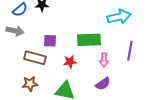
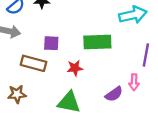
pink arrow: (104, 60) -> (134, 82), moved
brown star: (30, 84) -> (17, 94), moved

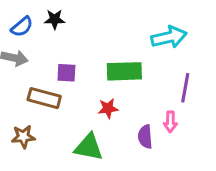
red star: (75, 68) -> (108, 108), moved
purple semicircle: (114, 94) -> (145, 137), turned 120

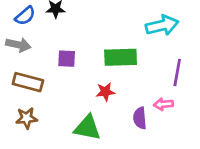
brown rectangle: (44, 98) -> (28, 82), moved
pink arrow: (170, 122) -> (163, 104), turned 84

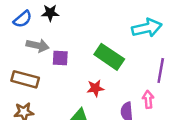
gray arrow: (18, 45) -> (38, 45), moved
green rectangle: (121, 57) -> (109, 57), turned 36
pink arrow: (163, 104) -> (148, 99), turned 90

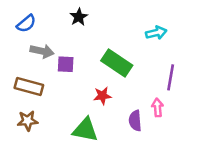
black star: (50, 13) -> (79, 17), moved, turned -30
cyan arrow: (147, 28) -> (156, 33), size x0.7

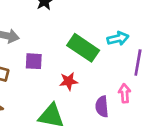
cyan arrow: (156, 33) -> (118, 38), moved
purple square: (66, 64) -> (34, 61), moved

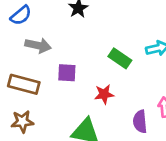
green rectangle: (83, 48) -> (120, 58), size x0.7

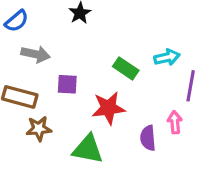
red star: (104, 94) -> (108, 108), size x1.5
brown star: (22, 122) -> (39, 129), moved

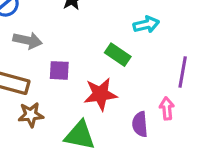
cyan arrow: (167, 57) -> (146, 25), moved

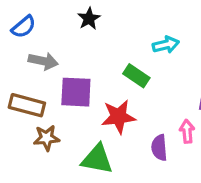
purple square: (59, 70) -> (76, 92), size x1.5

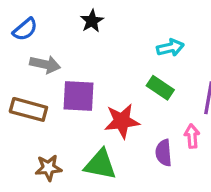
green rectangle: (136, 76) -> (160, 88), moved
brown star: (47, 138) -> (48, 168), moved

